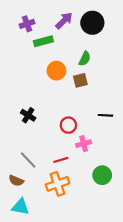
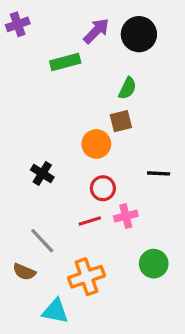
purple cross: (27, 24) -> (18, 24), moved
orange circle: (56, 71) -> (96, 144), moved
red line: (61, 160) -> (90, 221), moved
cyan triangle: (20, 207) -> (55, 311), moved

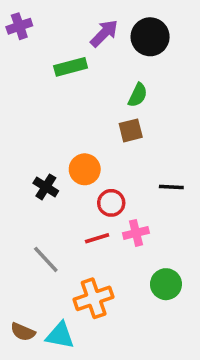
orange circle: (96, 144) -> (85, 169), moved
brown semicircle: (24, 272) -> (23, 332), moved

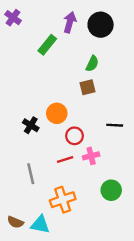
purple cross: (19, 26) -> (13, 18), turned -35
purple arrow: (104, 33) -> (70, 22), turned -30
green rectangle: (71, 67) -> (47, 45), turned -36
gray line: (46, 259) -> (31, 174), turned 30

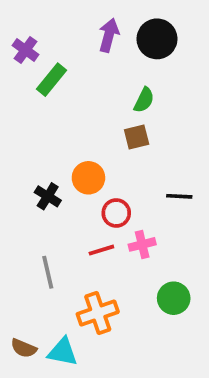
purple cross: (13, 18) -> (25, 50), moved
green rectangle: (47, 45) -> (51, 80), moved

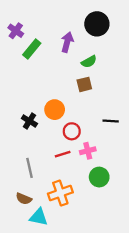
purple arrow: (109, 35) -> (67, 42), moved
green semicircle: (144, 100) -> (89, 62), turned 35
green circle: (174, 298) -> (99, 177), moved
brown semicircle: (24, 348) -> (24, 199), moved

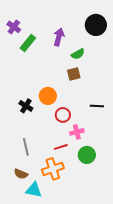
black circle: (97, 24) -> (96, 25), moved
red line: (63, 154) -> (61, 147), moved

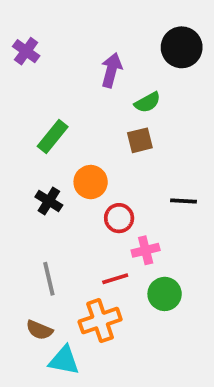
green rectangle: (28, 43) -> (53, 136), moved

